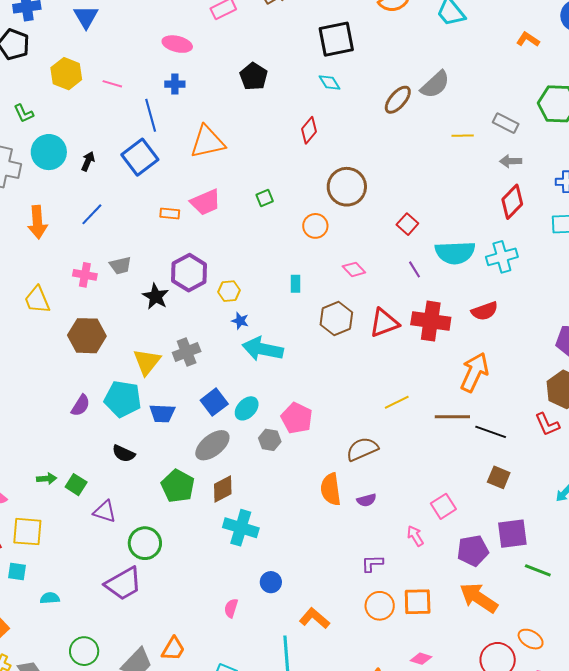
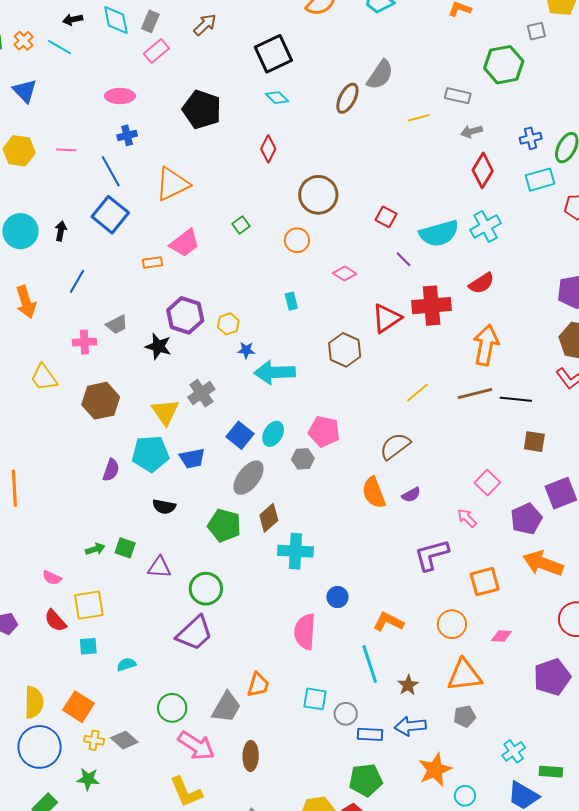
black pentagon: (254, 76) -> (202, 110), size x1.4
brown hexagon: (336, 319) -> (345, 350), moved
purple L-shape: (372, 563) -> (432, 555), size x1.6
orange circle: (380, 606) -> (452, 624), moved
pink semicircle: (231, 608) -> (305, 632), size x1.8

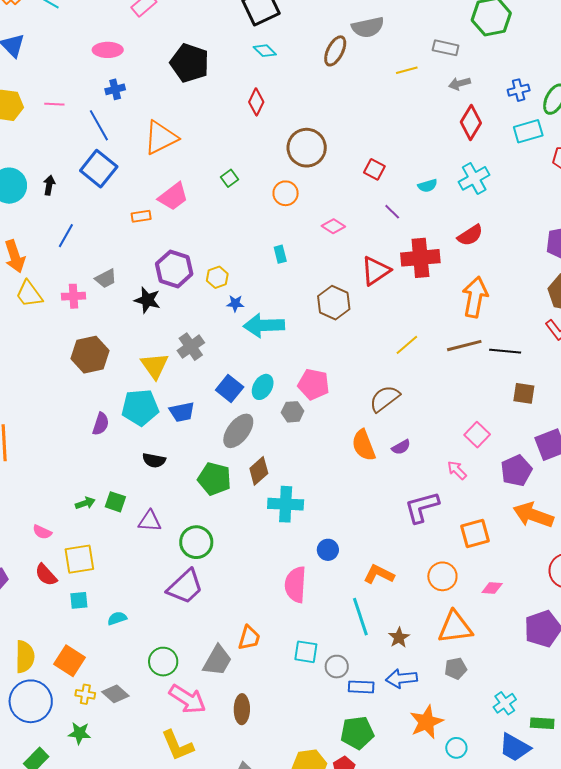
gray semicircle: (380, 75) -> (368, 27), turned 44
cyan semicircle: (439, 233) -> (428, 186), size x0.5
yellow trapezoid: (44, 377) -> (29, 294), moved

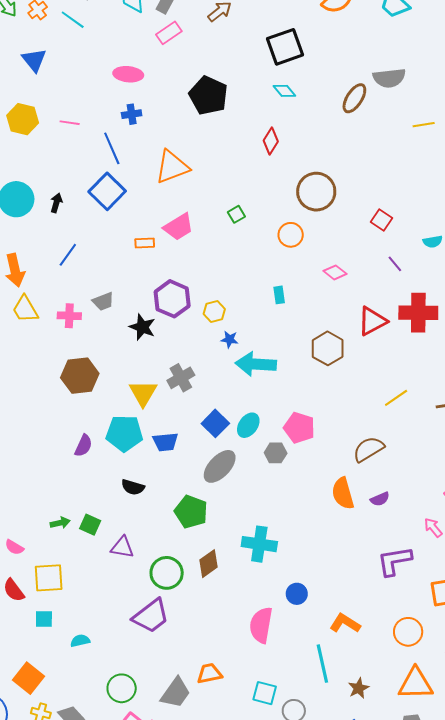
brown diamond: (259, 471) -> (208, 564), moved
orange trapezoid: (249, 638) -> (209, 674), turned -124

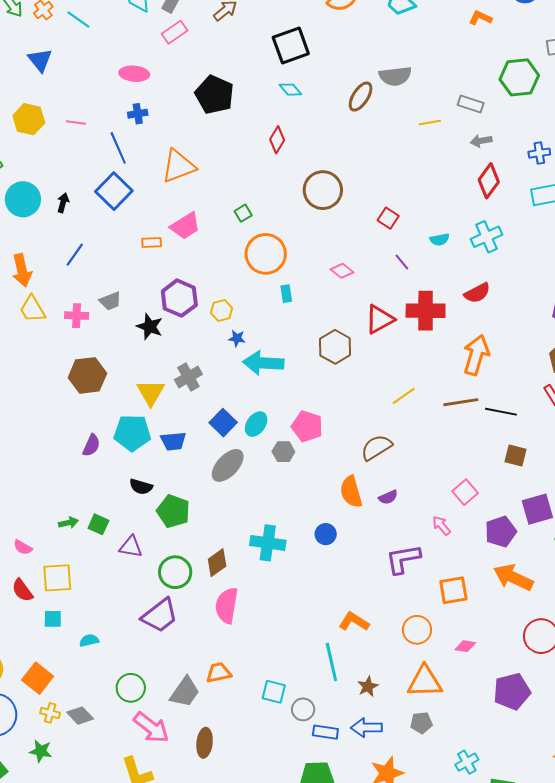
orange circle: (291, 235) -> (266, 254), moved, size x1.6
green pentagon: (191, 512) -> (173, 511), moved
blue circle: (297, 594) -> (326, 534), moved
pink semicircle: (261, 625) -> (227, 605), moved

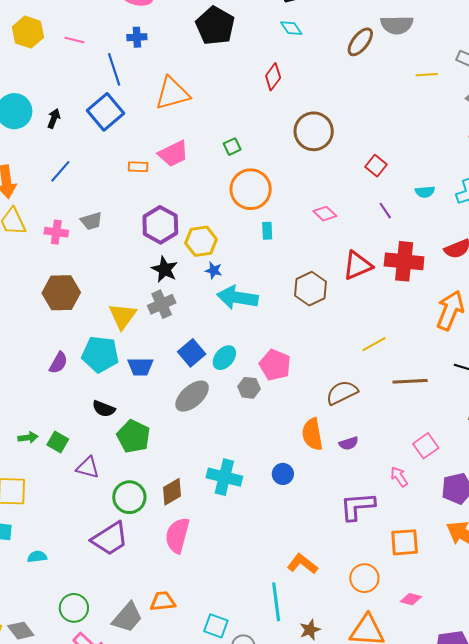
yellow hexagon: (222, 311) -> (201, 241), size x1.4
black star: (150, 327) -> (165, 269), moved
brown line: (461, 402) -> (410, 381), moved

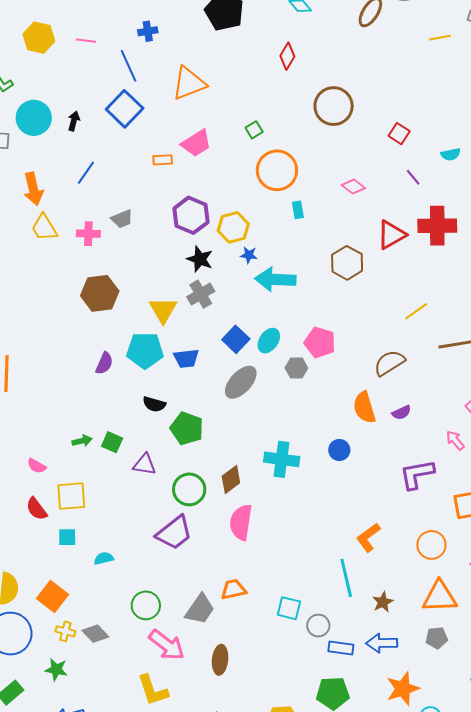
orange L-shape: (302, 564) -> (368, 537), turned -68

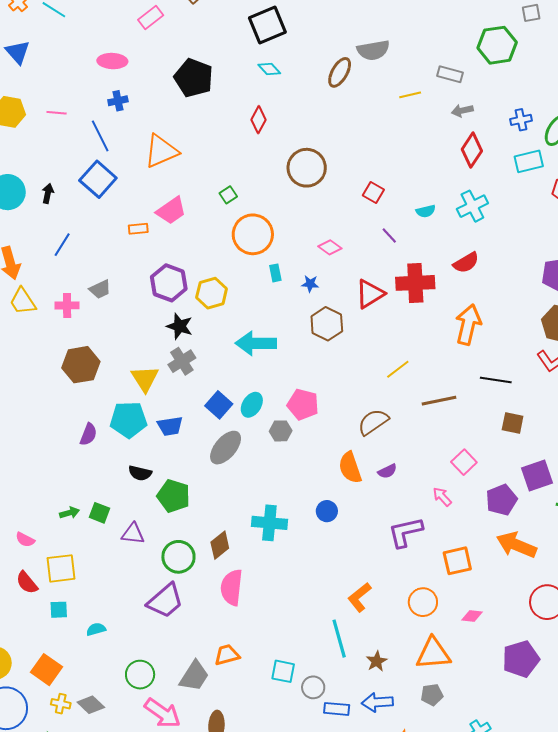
blue star: (249, 255) -> (310, 284), moved

